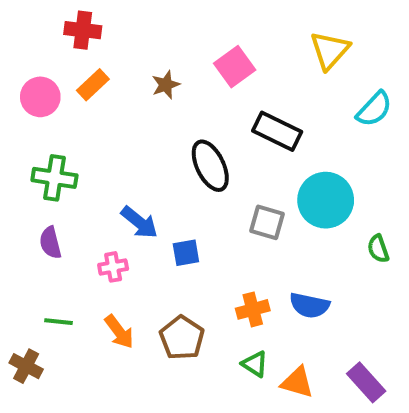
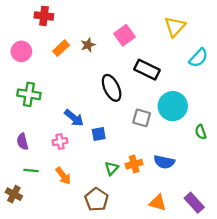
orange rectangle: (93, 85) -> (61, 48), moved
purple semicircle: (50, 243) -> (22, 142), moved
brown pentagon: (182, 338) -> (97, 199), moved
green triangle: (255, 364) -> (112, 168), moved, turned 40

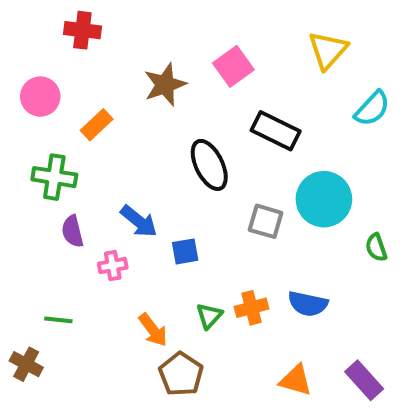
brown star: (88, 45) -> (165, 84), size x1.5
orange rectangle: (61, 48) -> (97, 125), moved
purple semicircle: (22, 142) -> (72, 231), moved
orange arrow: (63, 176) -> (153, 330), moved

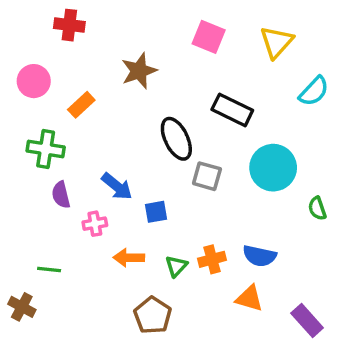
pink square: (233, 66) -> (209, 37), moved, turned -32
gray square: (266, 221) -> (207, 176), moved
orange arrow: (153, 330) -> (129, 258), moved, turned 128
orange triangle: (296, 380) -> (249, 298), moved

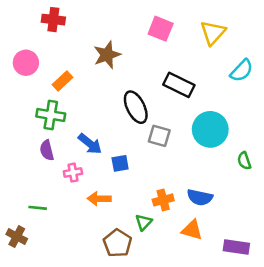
green cross: (46, 149) -> (51, 115), moved
green triangle: (176, 266) -> (144, 222), moved
purple rectangle: (307, 320) -> (236, 247), turned -40

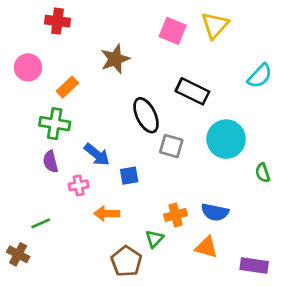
yellow triangle: (213, 33) -> (215, 25), moved
green line: (38, 208) -> (41, 223), turned -30

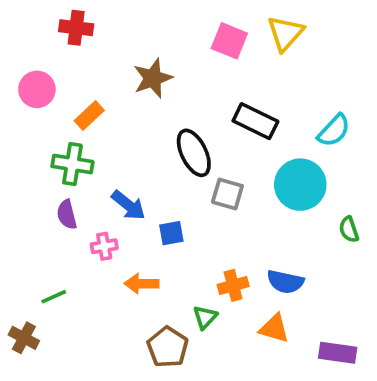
cyan semicircle: (260, 76) -> (334, 130), moved

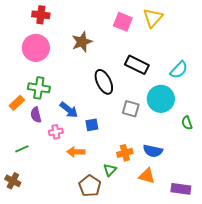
pink circle: (37, 89) -> (36, 48), moved, size x1.4
orange rectangle: (89, 116) -> (17, 103), moved
gray square: (227, 194) -> (131, 109), moved
green line: (54, 297) -> (22, 149), moved

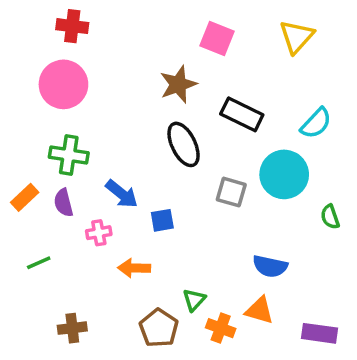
yellow triangle: (153, 18) -> (297, 37), moved
brown star: (82, 42) -> (178, 84), moved
orange rectangle: (17, 103) -> (25, 197), moved
orange cross: (125, 153) -> (221, 328), moved, turned 35
brown cross: (13, 181) -> (72, 328), moved, turned -35

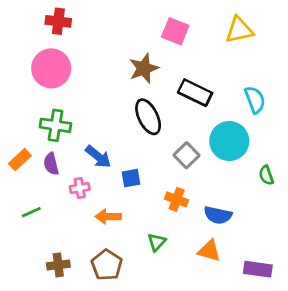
yellow triangle: (297, 37) -> (239, 30), turned 36
cyan semicircle: (316, 123) -> (255, 100), turned -64
gray square: (231, 192) -> (187, 155), turned 30
brown pentagon: (159, 328) -> (107, 265), moved
orange cross: (221, 328) -> (177, 199), moved

